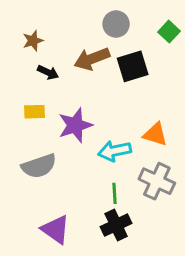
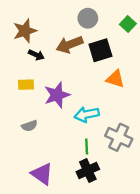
brown star: (33, 41) -> (25, 31), size x1.5
orange triangle: (155, 134) -> (115, 79), moved
gray semicircle: (39, 166) -> (29, 126), size x0.6

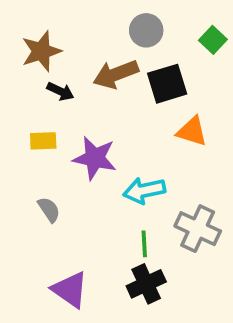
purple star: (57, 95) -> (95, 158), turned 30
gray semicircle: (29, 126) -> (49, 210), turned -105

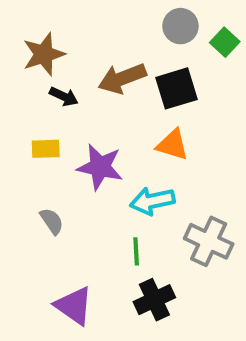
gray circle: (146, 30) -> (180, 26), moved
orange triangle: (192, 131) -> (172, 145), moved
green line: (144, 244) -> (136, 251), moved

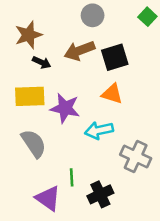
gray circle: (180, 26) -> (93, 15), moved
green square: (225, 42) -> (147, 17), moved
yellow rectangle: (46, 149) -> (30, 96), size x1.6
gray semicircle: (52, 221) -> (34, 143), size x1.6
green line: (136, 251) -> (72, 177), moved

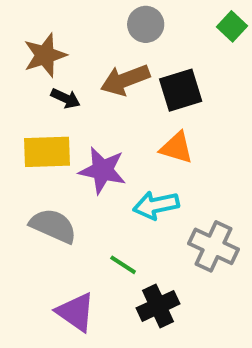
gray semicircle: (34, 143) -> (53, 226), turned -32
green line: (72, 177) -> (123, 265), moved, turned -54

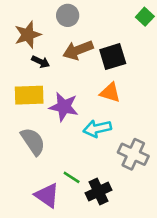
gray circle: (146, 24) -> (68, 15), moved
gray semicircle: (53, 226) -> (33, 141), turned 32
green line: (123, 265) -> (72, 177), moved

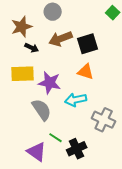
gray semicircle: (33, 141) -> (42, 110), moved

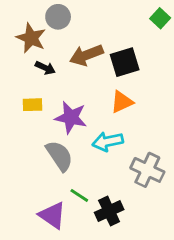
gray circle: (53, 12) -> (58, 17), moved
brown star: (22, 27) -> (31, 38), turned -30
orange triangle: (86, 72) -> (122, 102), turned -42
yellow rectangle: (23, 74) -> (33, 105), size x0.6

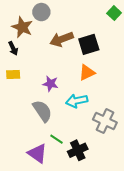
black arrow: (45, 68) -> (13, 48), moved, turned 40
yellow rectangle: (33, 105) -> (13, 75), moved
purple star: (71, 117) -> (50, 84), size x0.7

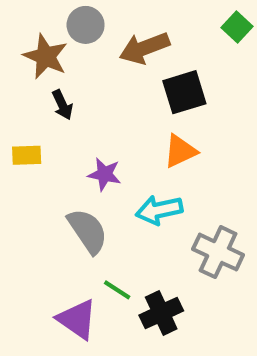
brown arrow: (62, 39) -> (144, 48), moved
black arrow: (13, 48) -> (62, 105), moved

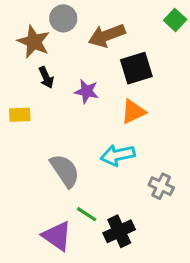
purple star: (104, 174) -> (87, 91), moved
gray cross: (218, 252) -> (161, 186), size x0.7

